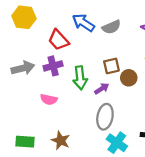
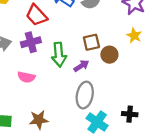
brown star: (61, 140) -> (39, 120), turned -30

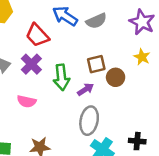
purple cross: (31, 42) -> (31, 64), turned -30

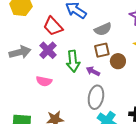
gray semicircle: (96, 21) -> (103, 29), moved
purple arrow: (85, 89) -> (93, 71), turned -120

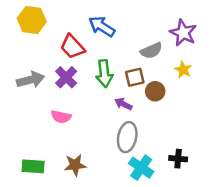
gray semicircle: (103, 29) -> (151, 51), moved
green arrow: (73, 61) -> (104, 73), moved

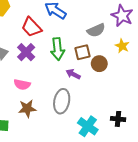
gray ellipse: (127, 137) -> (62, 101), moved
brown star: (75, 165) -> (27, 109), moved

